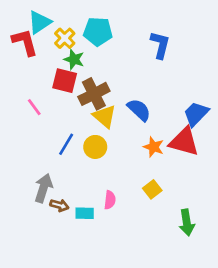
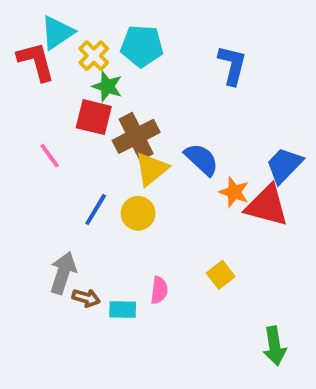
yellow triangle: (105, 116) -> (151, 169), turned 40
orange star: (154, 147) -> (234, 192), moved
green arrow: (187, 223) -> (275, 346), moved

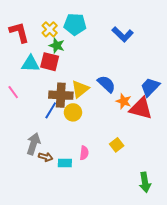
cyan triangle: (57, 32) -> (30, 64), moved, turned 36
blue L-shape: (232, 65) -> (123, 34), turned 120
brown cross: (136, 136) -> (61, 95), moved, turned 30
pink line: (50, 156) -> (13, 92), moved

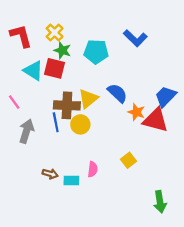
cyan pentagon: (75, 24) -> (96, 52), moved
cyan triangle: (30, 64) -> (33, 71), turned 30
blue line: (51, 110) -> (56, 122), turned -42
gray arrow: (33, 144) -> (27, 131), moved

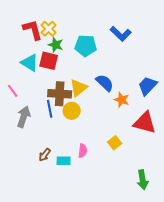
red L-shape: (21, 36) -> (33, 30), moved
red triangle: (155, 120) -> (145, 123), moved
brown arrow: (50, 174) -> (45, 155), turned 112

